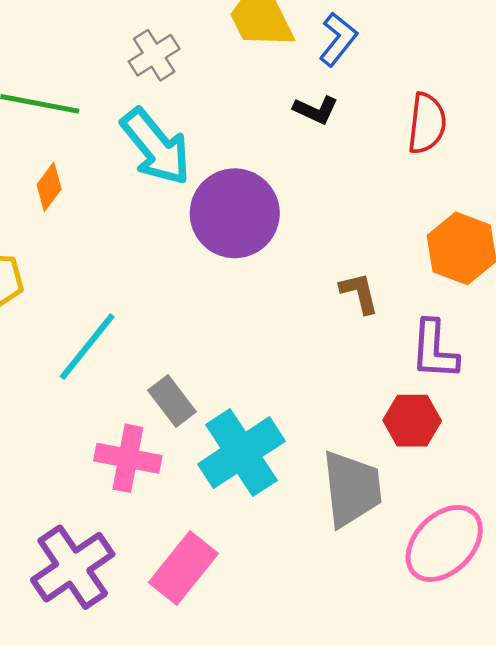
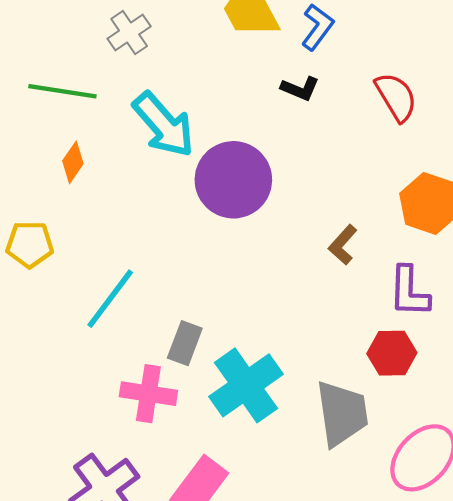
gray cross: (154, 55) -> (129, 33), moved
red semicircle: (427, 123) -> (396, 97), turned -36
brown L-shape: (359, 293) -> (343, 245), turned -123
gray rectangle: (172, 401) -> (185, 343), turned 60

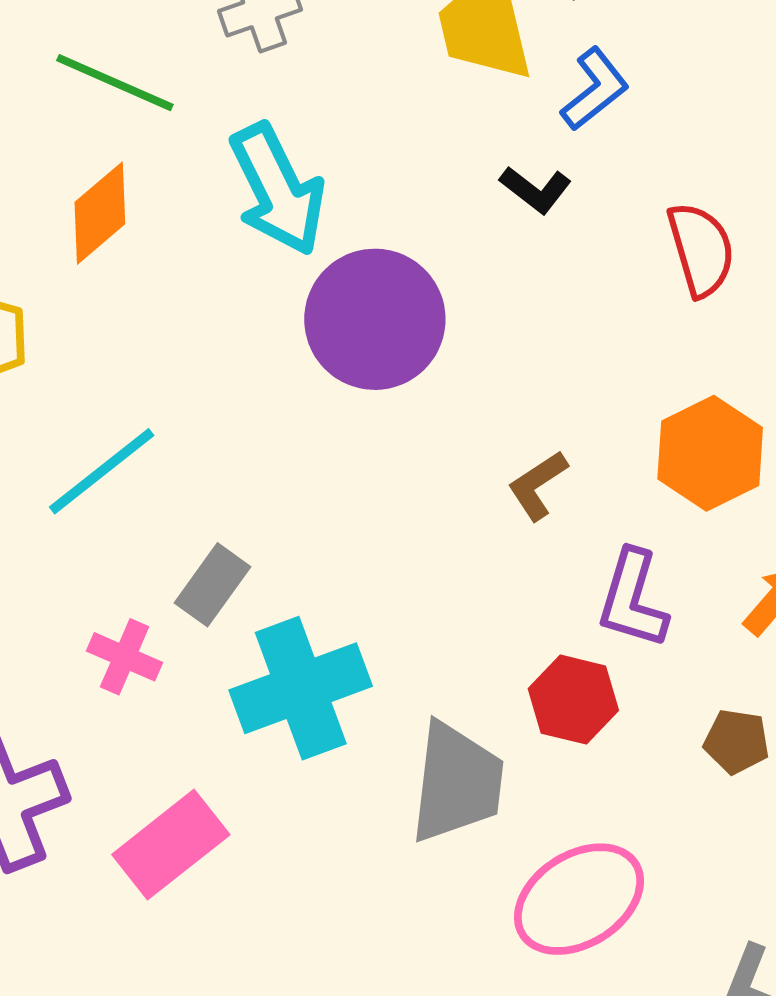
orange diamond: (73, 162) -> (100, 213), size x1.4
pink cross: (148, 394) -> (125, 657), size x0.7

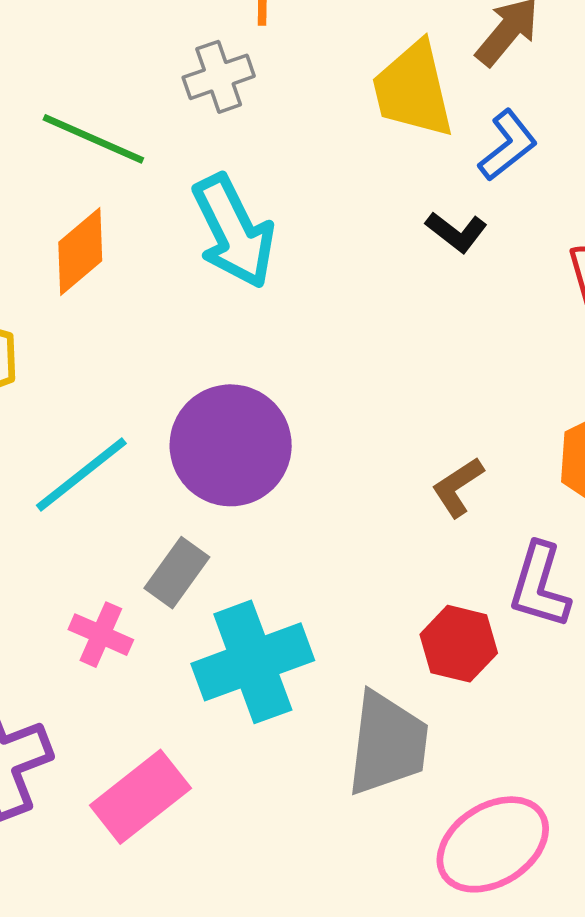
purple circle: (375, 319) -> (231, 445), moved
red hexagon: (573, 700) -> (459, 644), moved

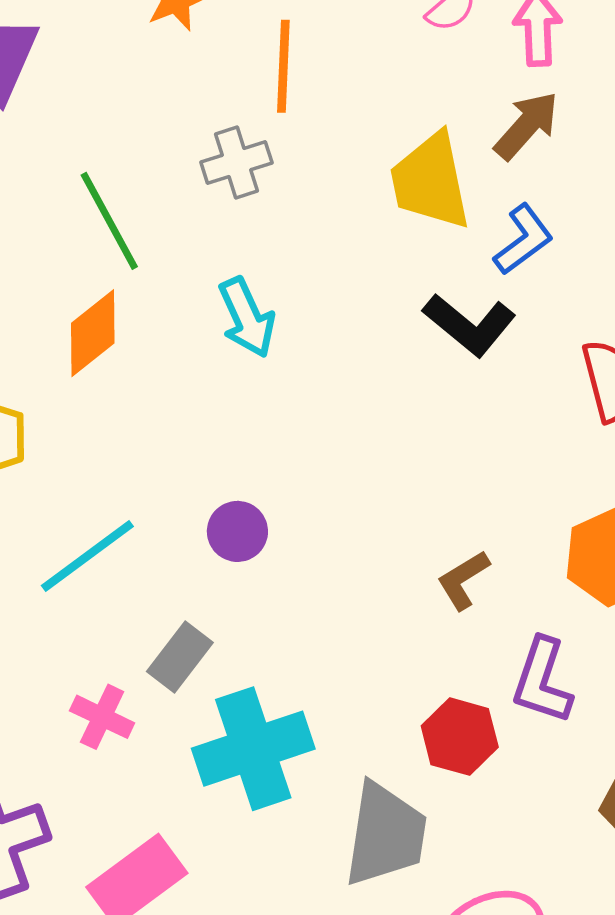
green line: (93, 139) -> (109, 221), turned 36
cyan arrow: (234, 231) -> (247, 318), size x0.7
black L-shape: (456, 232) -> (470, 325), size x1.5
purple circle: (231, 445) -> (237, 531), size x0.5

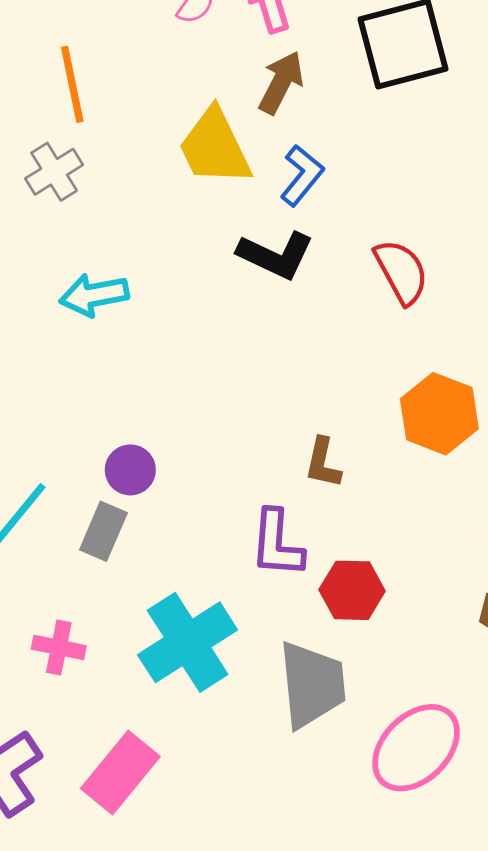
cyan arrow: (247, 318) -> (94, 295), turned 118
brown L-shape: (463, 580) -> (323, 463), turned -32
gray rectangle: (180, 657) -> (103, 531), moved
purple L-shape: (542, 681) -> (277, 544), moved

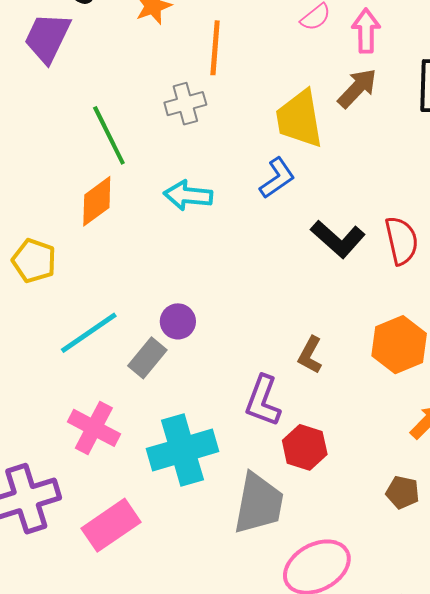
blue L-shape: (302, 175) -> (277, 178), moved
black L-shape: (276, 255) -> (338, 239), moved
pink cross: (59, 647) -> (94, 428), size x1.4

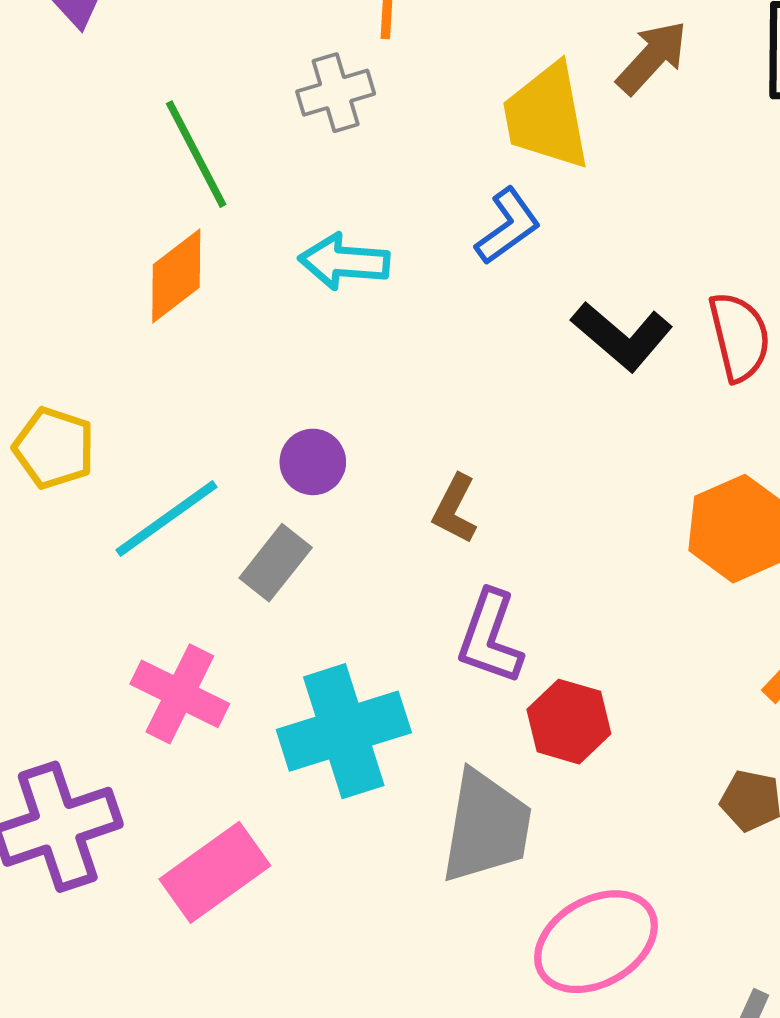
yellow pentagon: (34, 261) -> (54, 448), moved
purple circle: (178, 321) -> (313, 462), moved
brown L-shape: (310, 355) -> (455, 509), moved

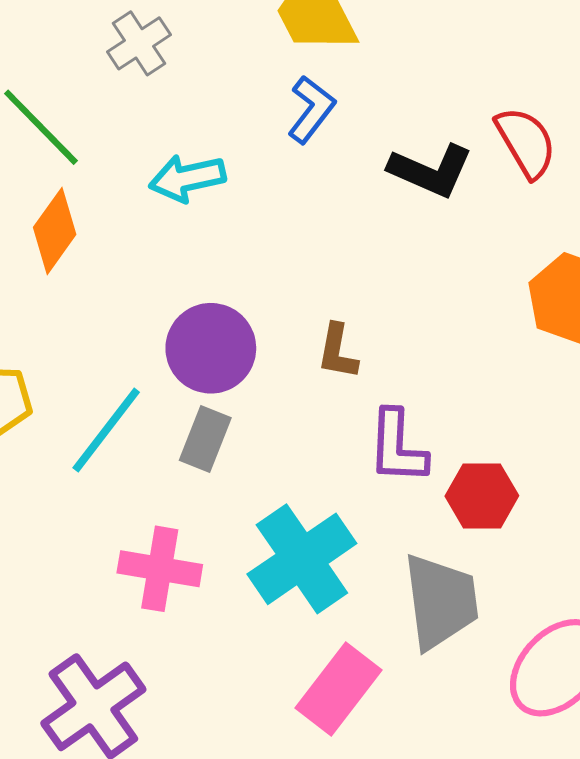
purple circle: (313, 462) -> (211, 348), size x1.6
pink rectangle: (215, 872) -> (338, 689), moved

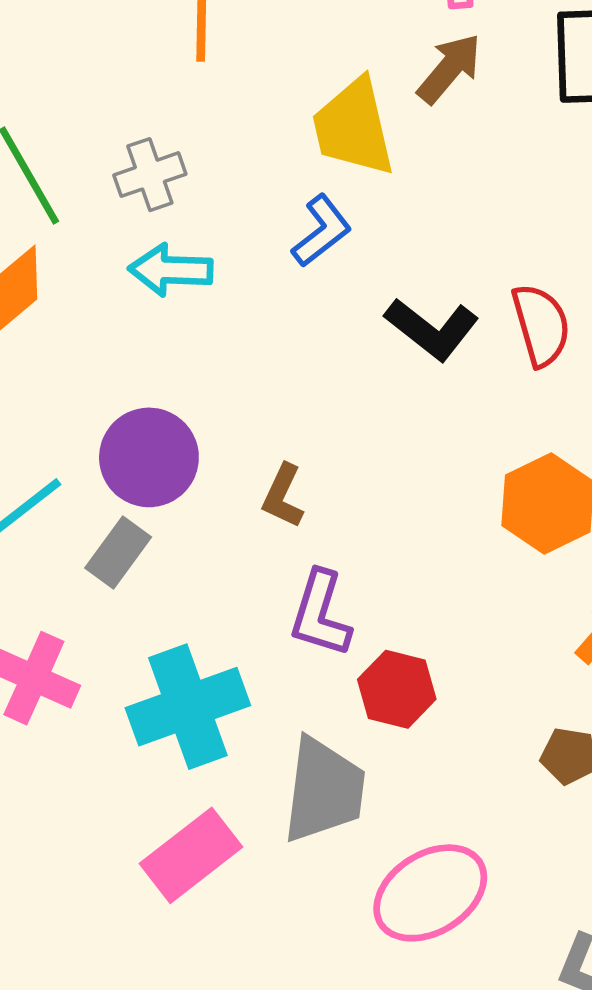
gray cross: (139, 43) -> (150, 175), moved

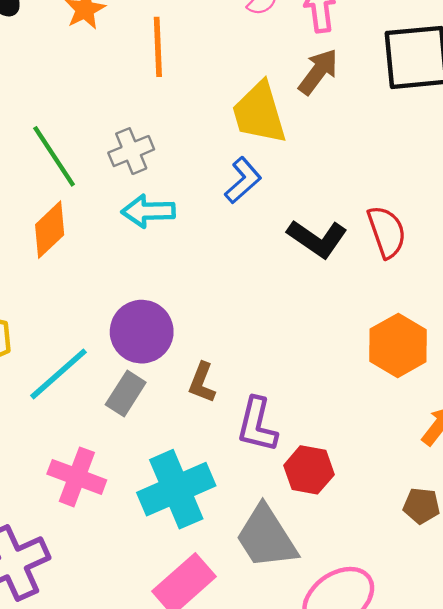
brown L-shape: (283, 496) -> (202, 383), moved
gray trapezoid: (324, 790) -> (266, 537), turned 144

